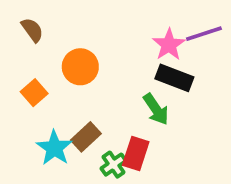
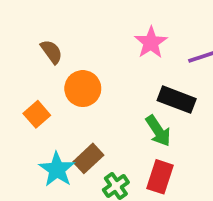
brown semicircle: (32, 30) -> (52, 52), moved
pink star: (169, 45) -> (151, 43), moved
red rectangle: (136, 154) -> (160, 177), moved

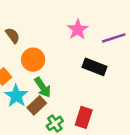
green arrow: (158, 131) -> (43, 87), moved
cyan star: (57, 169) -> (16, 96), moved

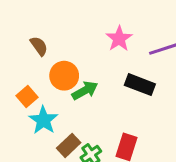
green arrow: (43, 87) -> (85, 91), moved, turned -85
brown rectangle: (37, 105) -> (69, 145), moved

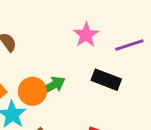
orange circle: (64, 76) -> (32, 91), moved

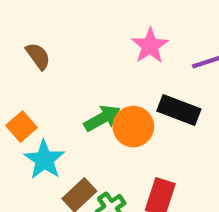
orange circle: (32, 91) -> (133, 127), moved

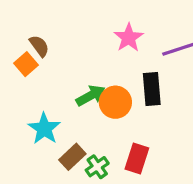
black rectangle: (179, 110) -> (152, 89), turned 64
orange square: (21, 127) -> (26, 64), moved

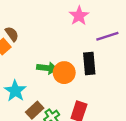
pink star: (129, 38) -> (79, 16), moved
green arrow: (91, 96) -> (47, 68), turned 36

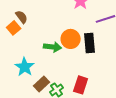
orange circle: (64, 73) -> (71, 39), moved

